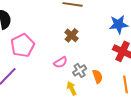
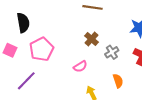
gray cross: (80, 70) -> (112, 52), moved

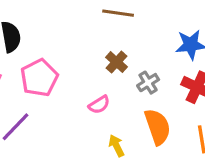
orange semicircle: (118, 81) -> (158, 127), size x1.6

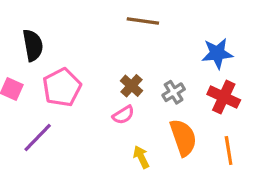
brown cross: (117, 62) -> (131, 86), moved

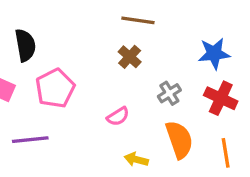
brown cross: (131, 86) -> (130, 57), moved
purple line: (38, 138) -> (30, 140), turned 40
yellow arrow: (141, 157) -> (136, 159), turned -50

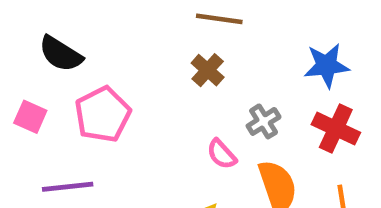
black semicircle: (25, 45) -> (61, 54), turned 132
pink semicircle: (118, 116) -> (222, 154), moved, turned 80

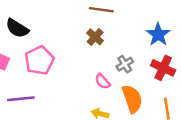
blue star: (327, 65) -> (158, 34), turned -30

